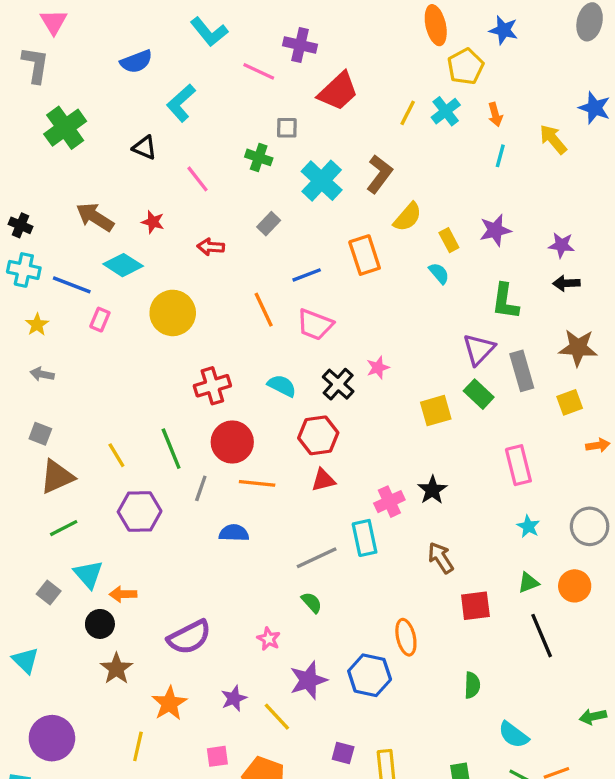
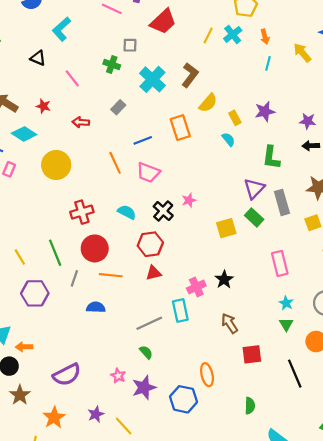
green triangle: (528, 583) -> (286, 324), moved, turned -40
purple star: (308, 680) -> (144, 388), moved

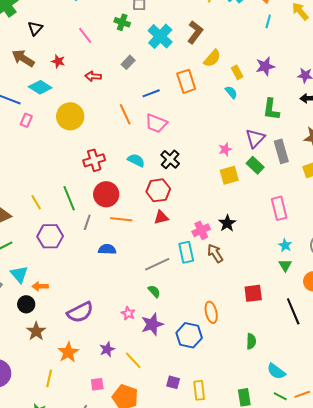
black triangle: (38, 58) -> (35, 28), moved, turned 49
pink star: (189, 200) -> (225, 149), moved
brown arrow: (229, 323) -> (215, 253), moved

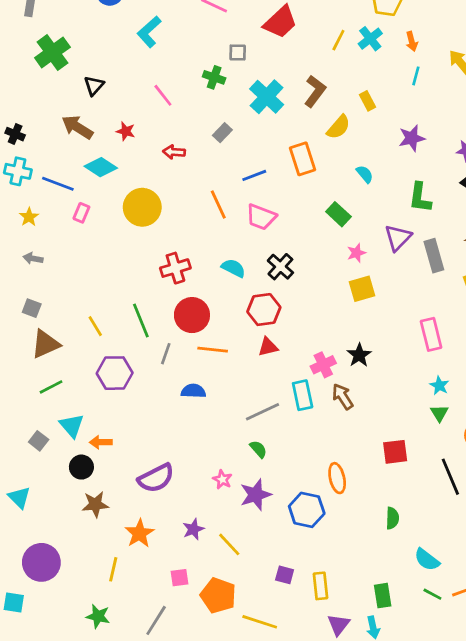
yellow rectangle: (237, 72) -> (367, 101), moved
green rectangle: (255, 165) -> (338, 214), moved
brown star: (36, 331) -> (95, 504), turned 30

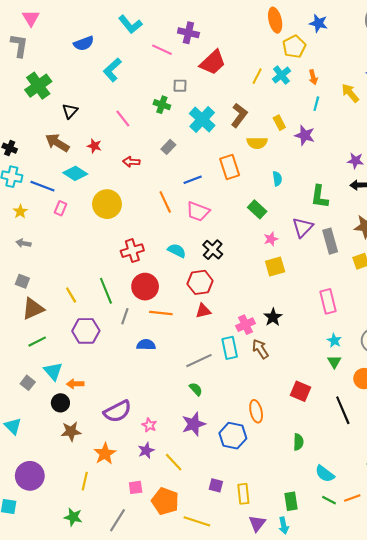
yellow semicircle: (338, 127) -> (257, 143), turned 48
purple star: (412, 138) -> (305, 135), moved, turned 30
cyan semicircle: (365, 174) -> (277, 179), turned 32
red square: (395, 452) -> (300, 391), turned 30
pink star: (222, 479) -> (149, 425), moved

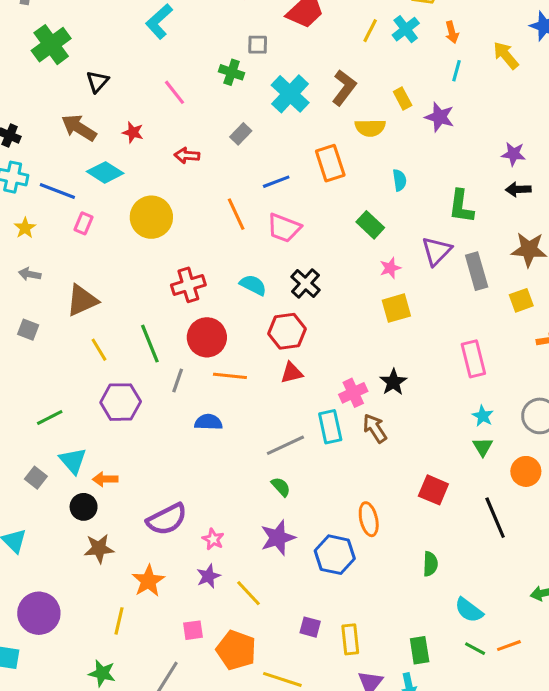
brown triangle: (33, 309) -> (82, 300), moved

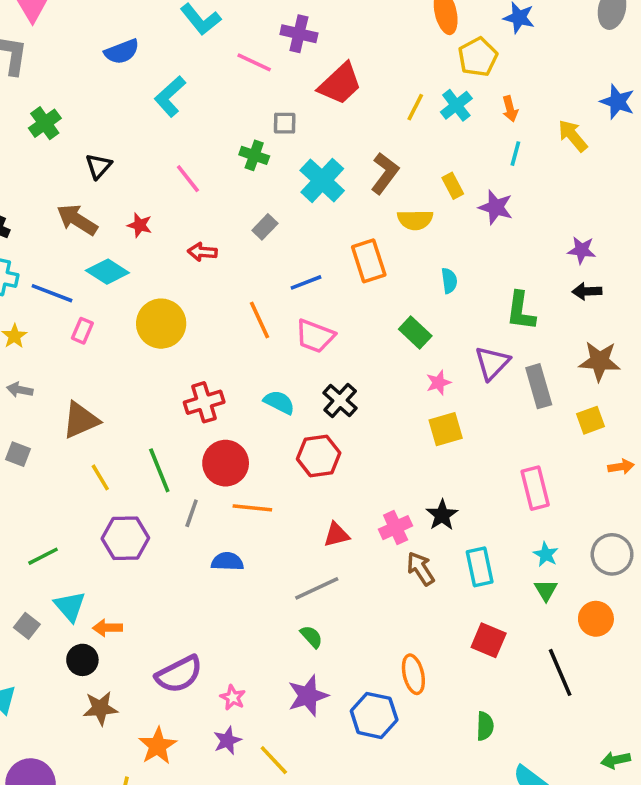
green cross: (51, 45) -> (45, 123), size x0.7
red triangle: (292, 373) -> (336, 535), moved
cyan rectangle: (330, 427) -> (480, 567), moved

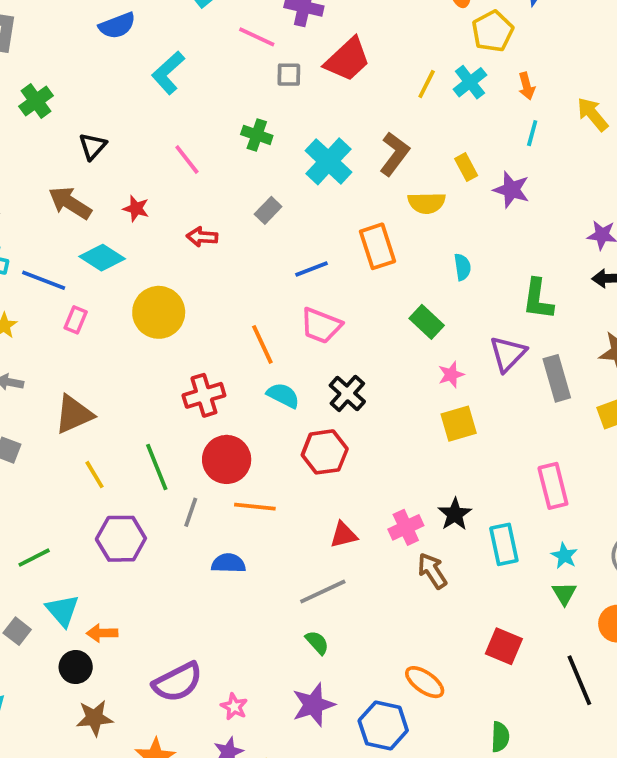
gray square: (285, 123) -> (289, 75), moved
orange line: (260, 320) -> (262, 344), moved
cyan rectangle: (480, 567) -> (504, 544), moved
orange ellipse: (413, 674) -> (425, 682), turned -42

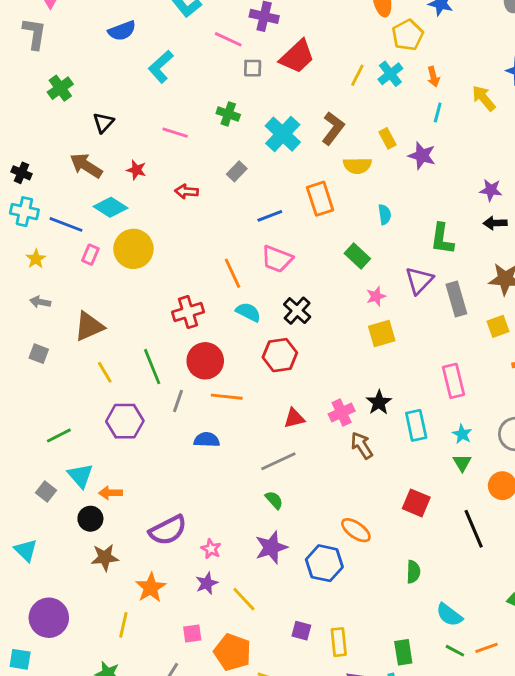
pink line: (187, 160) -> (175, 133), turned -35
yellow circle: (159, 312) -> (133, 249), moved

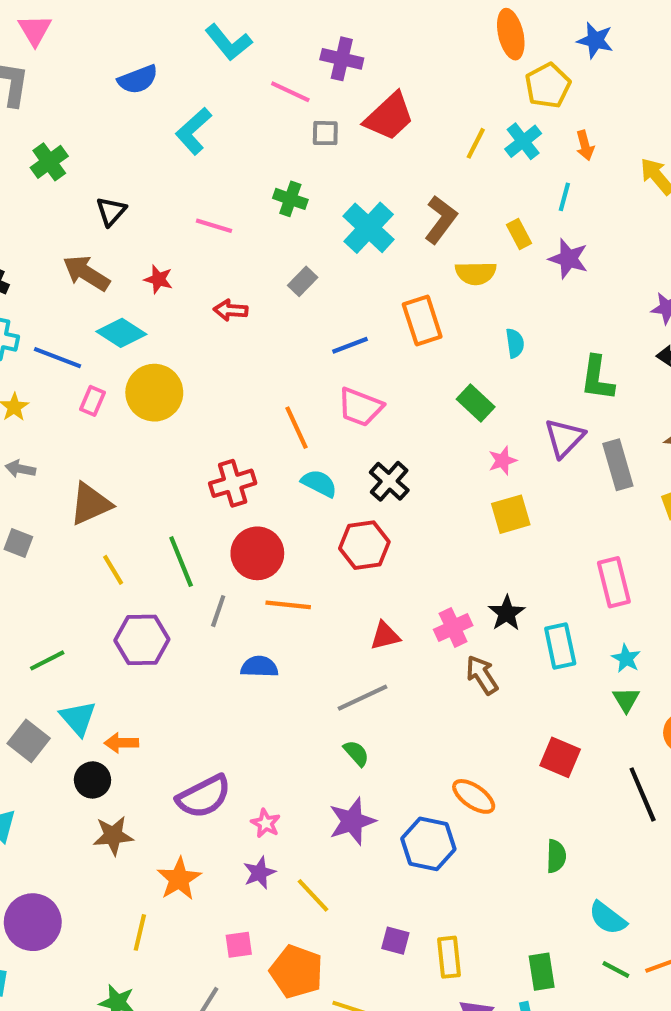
cyan line: (438, 113) -> (564, 197), moved
gray square: (46, 491) -> (29, 741), size x1.4

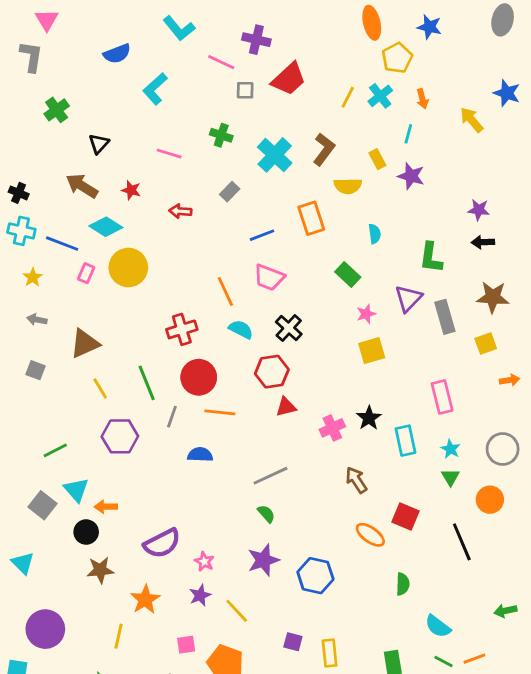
red triangle: (385, 636) -> (286, 407), moved
brown arrow: (482, 675) -> (356, 480), moved
orange ellipse: (474, 796) -> (370, 535), moved

